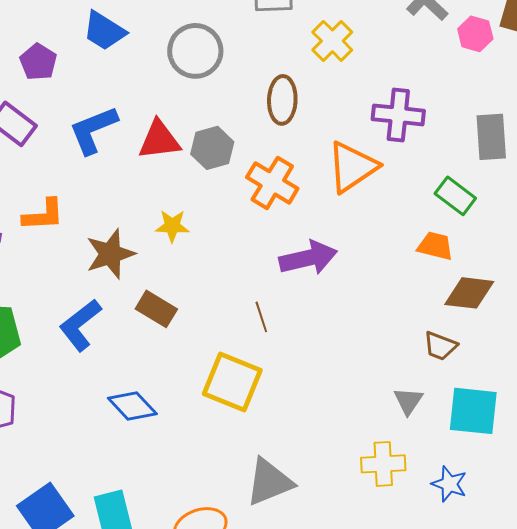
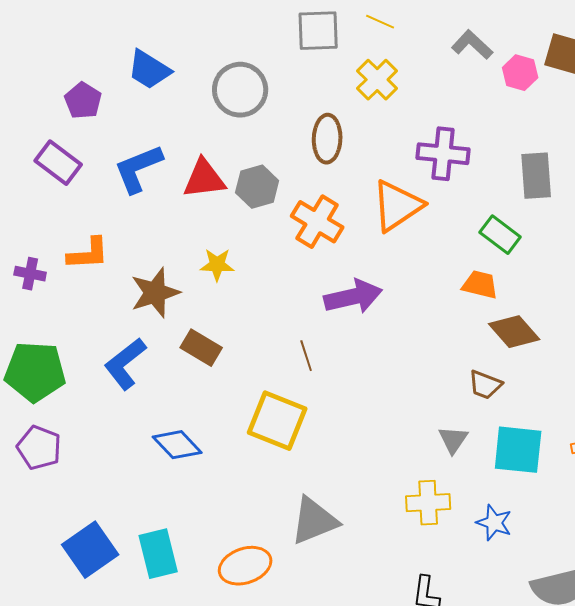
brown diamond: (469, 293) -> (514, 332), turned 42

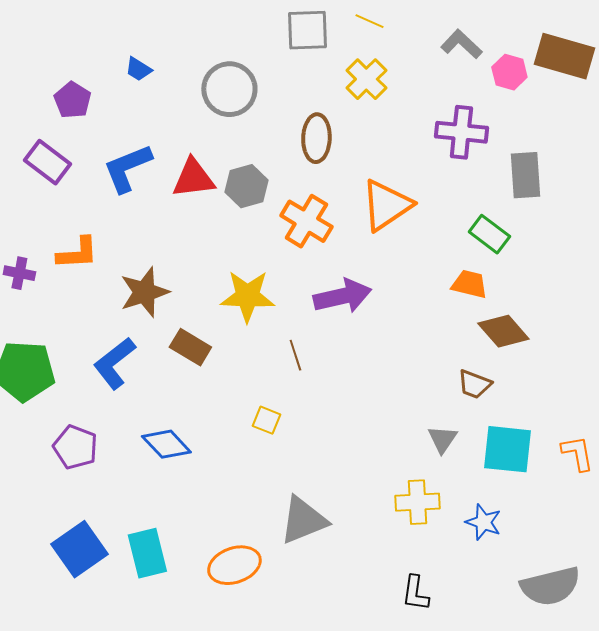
blue trapezoid: (149, 70) -> (138, 69), size x0.6
purple cross: (443, 154) -> (461, 132), moved
yellow star: (217, 265) -> (247, 296), moved, size x1.6
yellow square: (277, 421) -> (266, 420), size x0.5
purple pentagon: (39, 448) -> (75, 447), moved

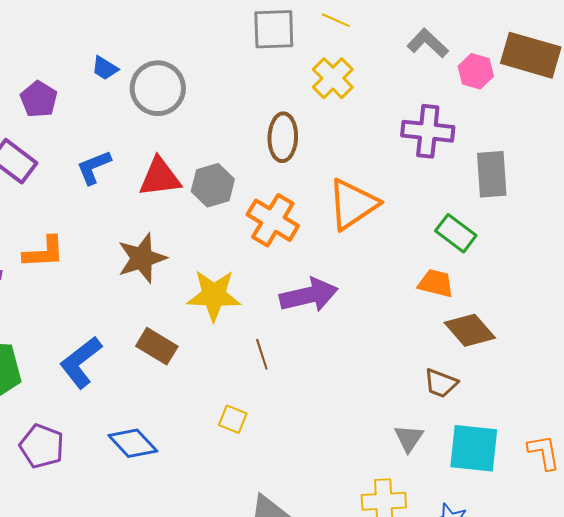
gray circle: (229, 89) -> (158, 88), moved
blue L-shape: (127, 168) -> (94, 167), size x0.7
brown star: (144, 292) -> (142, 258), moved

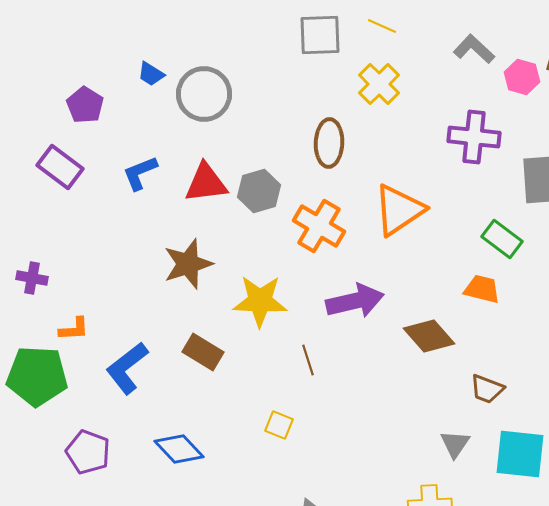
orange L-shape: (44, 252) -> (74, 329), moved, size x0.7
brown diamond: (470, 330) -> (429, 336), moved

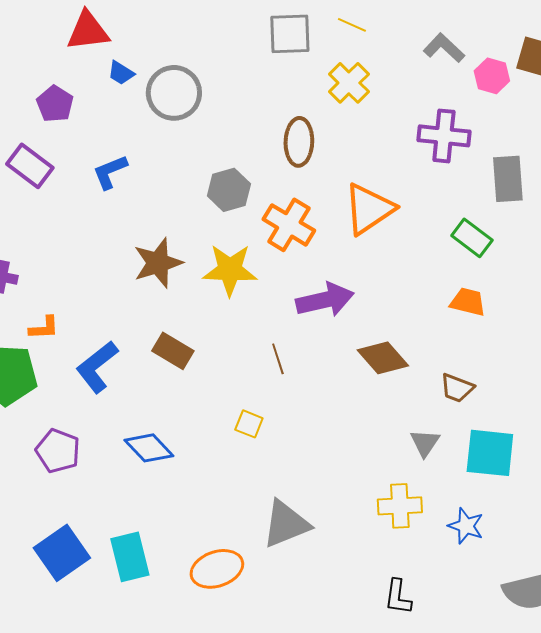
red triangle: (206, 183) -> (88, 31), moved
orange trapezoid: (482, 289) -> (468, 302), moved
yellow star: (260, 301) -> (230, 270), moved
brown diamond: (429, 336) -> (383, 358), moved

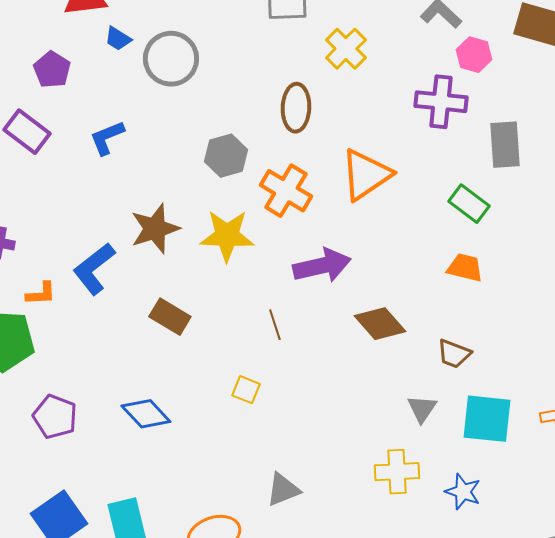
pink hexagon: (492, 76) -> (474, 55), moved
blue L-shape: (97, 367) -> (94, 269), moved
gray triangle: (286, 524) -> (283, 490), size x0.7

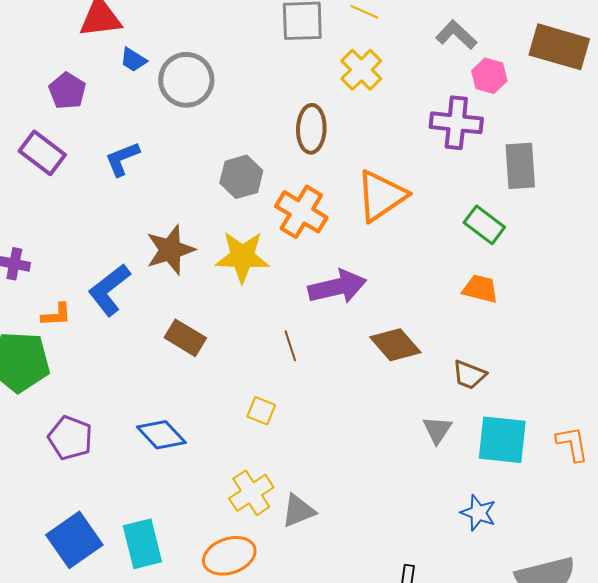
yellow cross: (397, 472) -> (251, 493), moved, turned -30

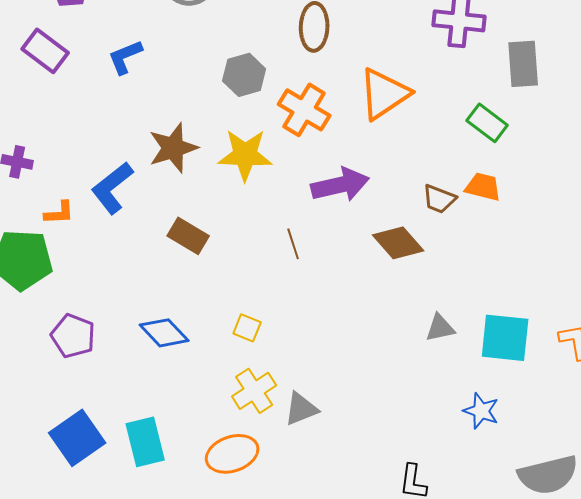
brown trapezoid: (469, 375) -> (439, 199), moved
yellow square: (261, 411) -> (247, 328), moved
gray triangle: (437, 430) -> (440, 328), turned 44

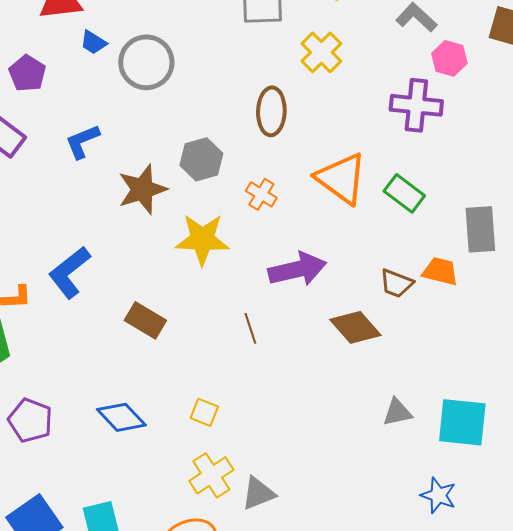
gray rectangle: (523, 64) -> (480, 229), moved
orange triangle: (384, 94) -> (341, 178), turned -50
orange cross: (304, 110) -> (261, 194), size x0.6
green rectangle: (487, 123) -> (404, 193), moved
brown star: (173, 148) -> (142, 189), moved

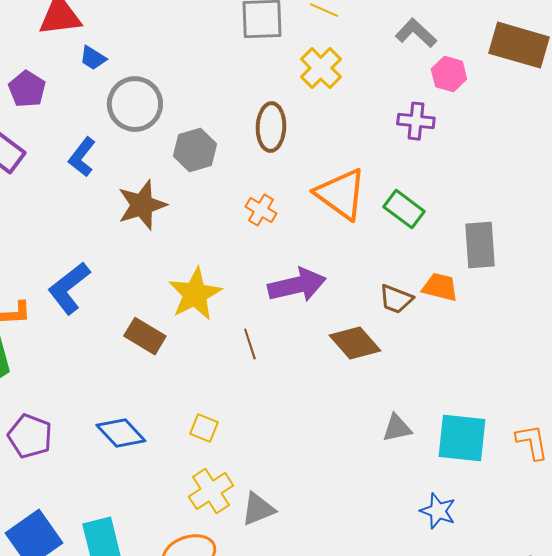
gray circle: (146, 62) -> (135, 104), moved
purple cross: (416, 105) -> (416, 121), size x0.7
blue L-shape: (82, 141) -> (82, 157), turned -30
gray hexagon: (201, 159) -> (195, 150), moved
yellow star: (202, 239) -> (195, 294), moved, turned -30

